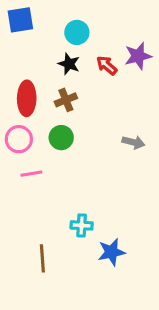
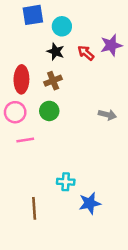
blue square: (20, 20) -> (33, 15), moved

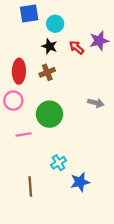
green circle: (49, 111) -> (49, 114), moved, size x1.5
pink line: (25, 140) -> (23, 134), moved
cyan cross: (66, 182) -> (59, 163), turned -35

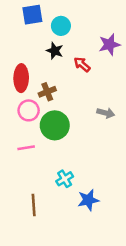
red arrow: (77, 47) -> (82, 64), moved
brown cross: (47, 72) -> (47, 92), moved
pink circle: (13, 101) -> (29, 110), moved

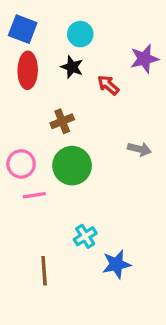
blue square: (32, 15) -> (23, 29), moved, turned 30
red ellipse: (21, 78) -> (28, 70), moved
pink circle: (29, 110) -> (21, 164), moved

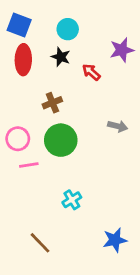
blue star: (116, 264) -> (115, 240), moved
brown line: (44, 271) -> (40, 243), moved, turned -40

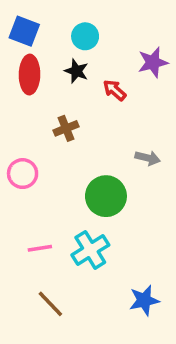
green circle: (61, 140) -> (106, 196), moved
pink line: (29, 165) -> (40, 248), moved
cyan cross: (72, 200) -> (90, 250), size x1.5

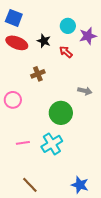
cyan circle: (85, 36) -> (68, 26), moved
red ellipse: (30, 75) -> (17, 43), turned -70
blue star: (144, 300) -> (80, 185), moved, turned 30
brown line: (50, 304) -> (30, 185), moved

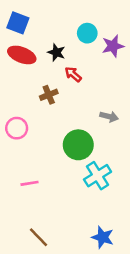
red arrow: (66, 52) -> (73, 74), moved
cyan cross: (52, 144) -> (98, 176), moved

